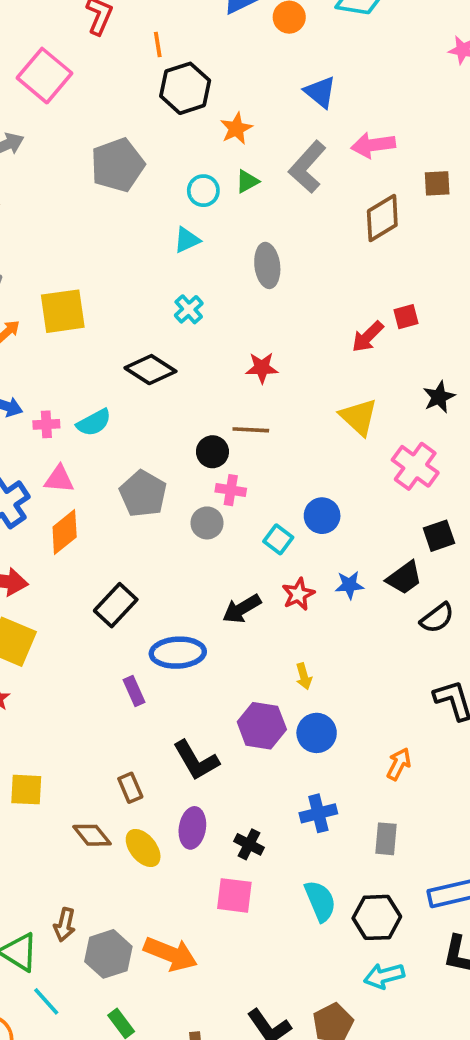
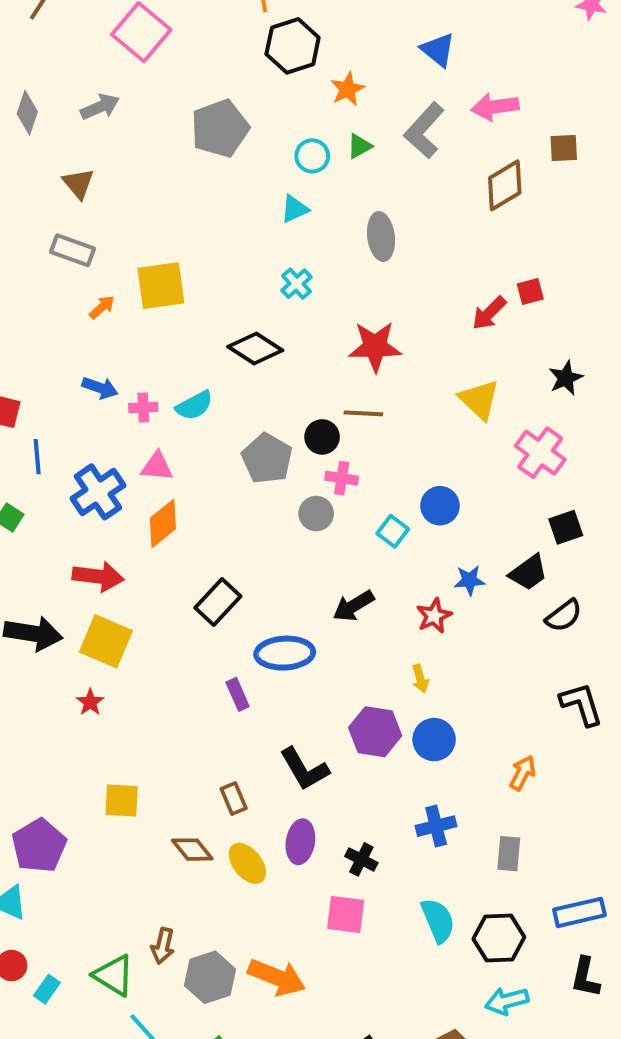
red star: (262, 368) -> (375, 347), size x1.5
gray pentagon: (143, 494) -> (267, 459), moved
red star: (298, 594) -> (434, 616), moved

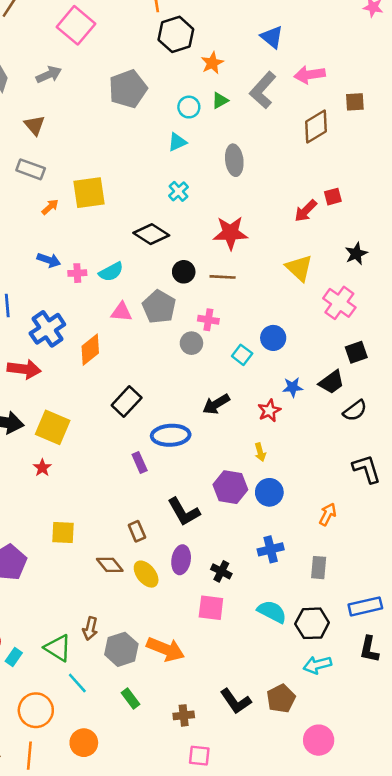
black circle: (322, 437) -> (184, 272), moved
pink triangle: (157, 466) -> (121, 312), moved
red arrow: (98, 576) -> (24, 369), moved
cyan semicircle: (438, 920) -> (272, 612), turned -40

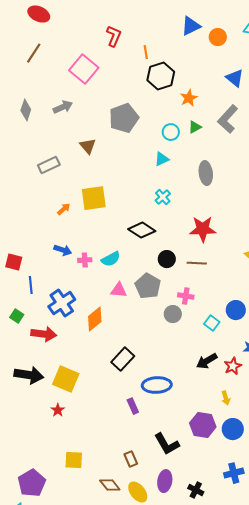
brown triangle: (34, 125) -> (88, 146), moved
gray rectangle: (31, 169) -> (49, 165), moved, turned -45
black arrow: (216, 404) -> (207, 361), moved

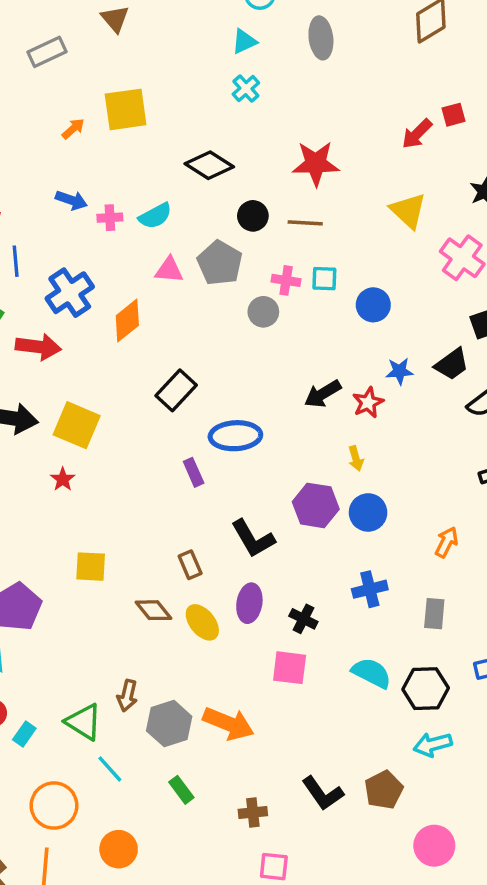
gray ellipse: (206, 173) -> (321, 38), moved
cyan cross: (163, 197) -> (246, 89), moved
cyan square: (212, 323) -> (324, 279), moved, turned -35

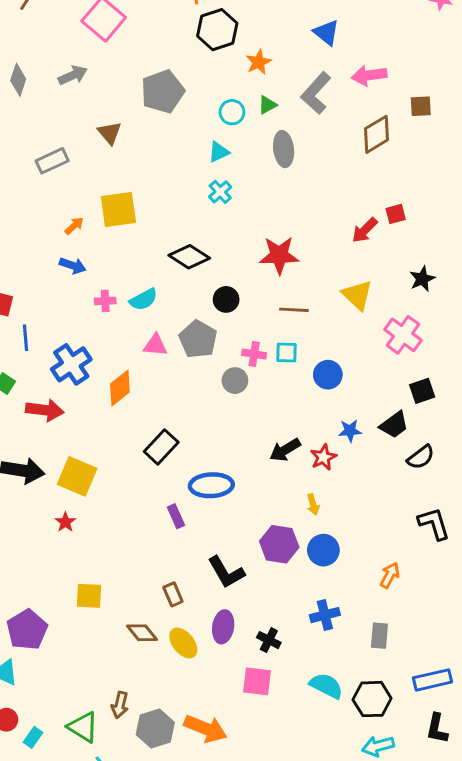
blue arrow: (71, 200) -> (73, 266), moved
brown line: (305, 223) -> (294, 310), moved

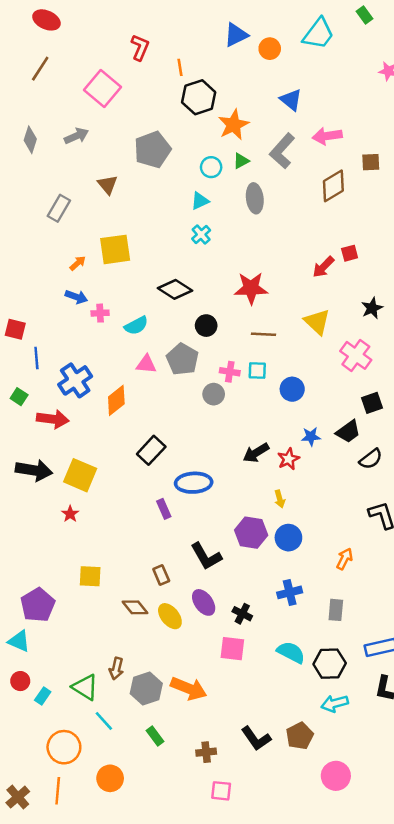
orange star: (259, 62) -> (234, 125), size x1.4
gray rectangle: (52, 161) -> (59, 208), turned -35
pink cross: (105, 301) -> (100, 313), moved
purple ellipse: (223, 627) -> (204, 602), turned -45

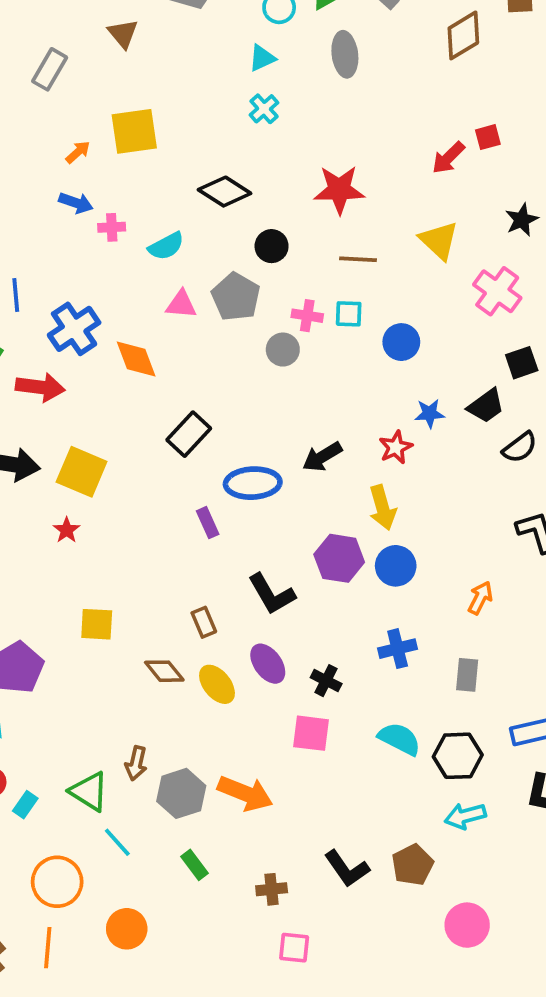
orange diamond: (116, 400) -> (136, 359), turned -72
black arrow: (256, 453) -> (322, 457), moved
yellow arrow: (280, 499) -> (382, 508), size x1.6

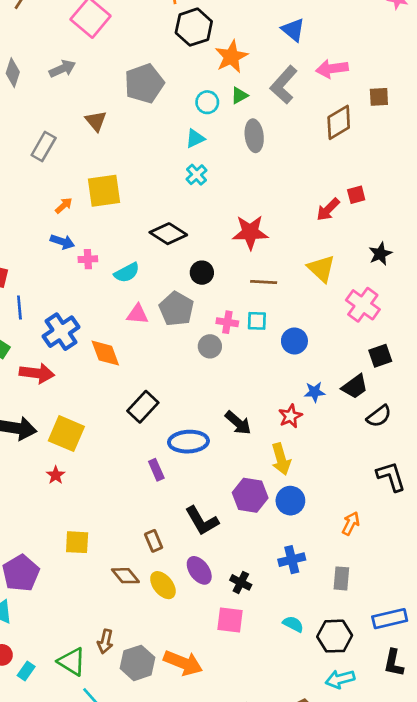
black arrow: (322, 457) -> (238, 423), turned -108
cyan semicircle: (399, 739) -> (293, 624), size x0.7

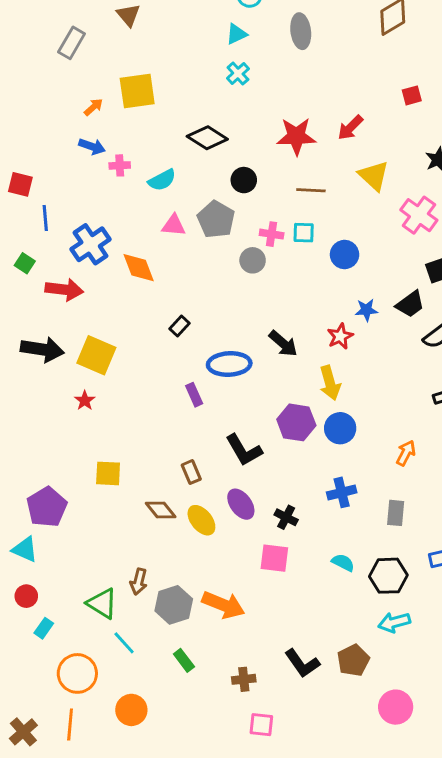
red arrow: (328, 210) -> (350, 128), moved
black rectangle: (143, 407) -> (180, 326), size x0.6
cyan rectangle: (26, 671) -> (44, 628), moved

